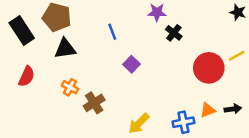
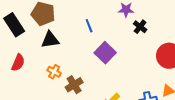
purple square: (132, 64) -> (105, 53), size x1.5

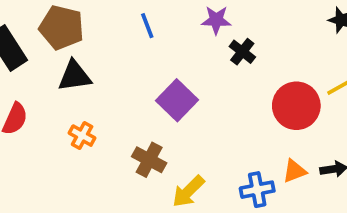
blue line: (89, 26) -> (147, 26), moved
brown cross: (74, 85) -> (149, 160), moved, turned -30

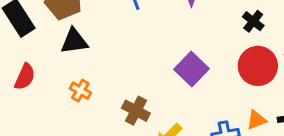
black cross: (242, 52) -> (253, 21), moved
purple square: (177, 100) -> (191, 69), moved

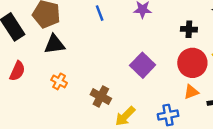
black cross: (253, 21) -> (189, 29), turned -35
orange triangle: (256, 120) -> (191, 92), moved

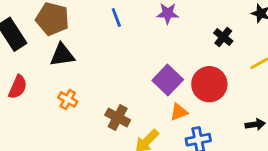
black cross: (189, 29) -> (223, 37), turned 35
red circle: (192, 63) -> (209, 84), moved
orange triangle: (191, 92) -> (179, 112), moved

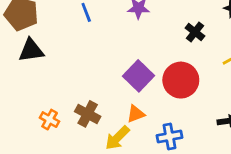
orange cross: (68, 99) -> (50, 120), moved
orange triangle: (179, 112) -> (136, 114), moved

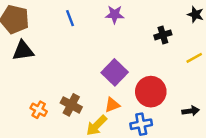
black cross: (195, 32) -> (163, 35), turned 35
red circle: (181, 80) -> (151, 92), moved

